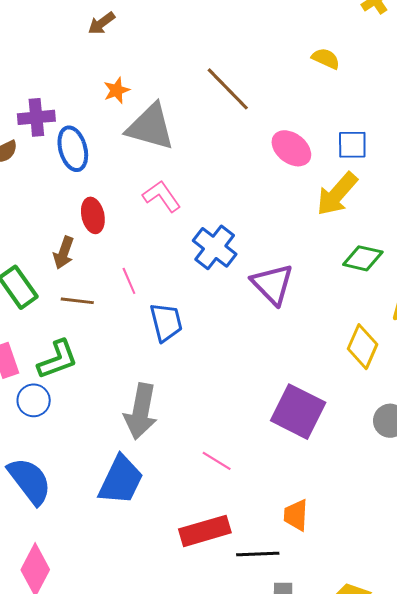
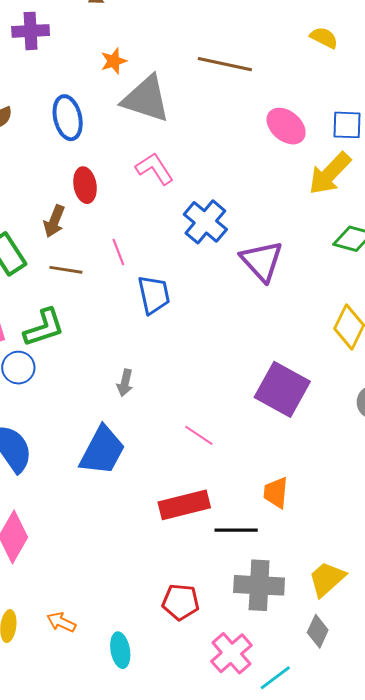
brown line: (228, 89) -> (225, 64), turned -36
purple cross: (36, 117) -> (31, 31), moved
gray arrow: (141, 411) -> (125, 383), size x0.5

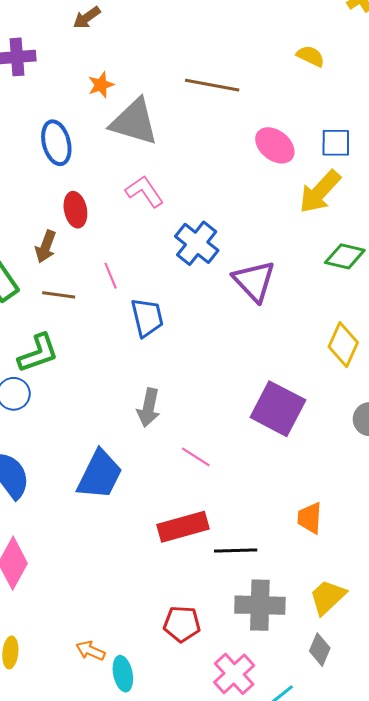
gray arrow: (125, 383) -> (149, 408), moved, size x1.4
orange trapezoid: (276, 493) -> (310, 518), moved
orange arrow: (61, 622) -> (90, 651), moved

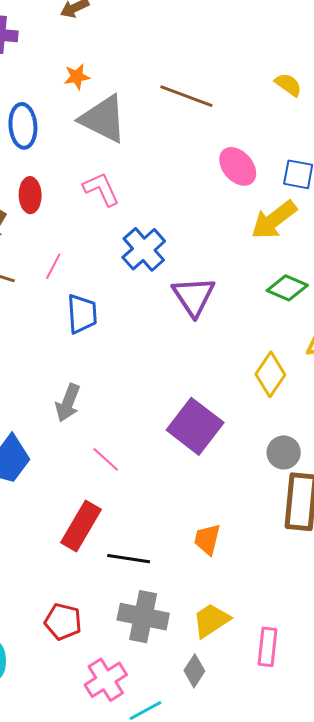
pink line: (111, 276) -> (53, 266), turned 40
red rectangle: (183, 527) -> (81, 526), turned -54

